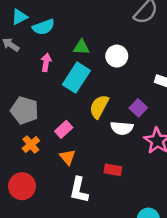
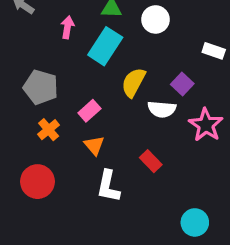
red rectangle: (113, 170) -> (151, 161), turned 36

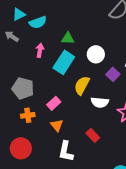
white circle: (156, 19) -> (96, 54), moved
purple square: (182, 84) -> (113, 74), moved
orange cross: (49, 130) -> (28, 115), turned 32

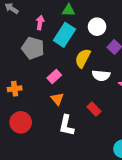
gray pentagon: (23, 88) -> (33, 48), moved
orange cross: (28, 115) -> (15, 89), moved

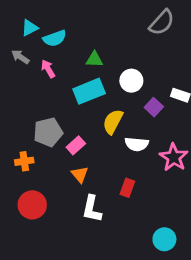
pink arrow: (40, 23) -> (48, 69), moved, turned -40
cyan rectangle: (64, 35) -> (89, 91), turned 35
gray pentagon: (33, 48) -> (48, 132), moved, turned -30
red rectangle: (94, 109) -> (127, 188), turned 64

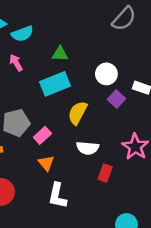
white circle: (131, 81) -> (106, 74), moved
white semicircle: (137, 144) -> (88, 148), moved
red rectangle: (127, 188) -> (105, 173), moved

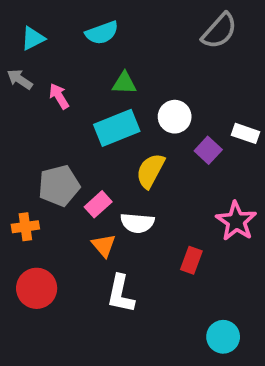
cyan semicircle: (22, 34) -> (102, 33), moved
white circle: (106, 74) -> (175, 117), moved
white semicircle: (88, 148) -> (137, 223), moved

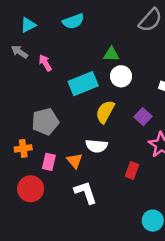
green triangle: (124, 83) -> (111, 54), moved
purple square: (208, 150) -> (143, 117), moved
pink rectangle: (98, 204) -> (49, 162), moved, turned -35
white L-shape: (121, 294) -> (86, 192), turned 150

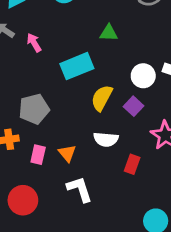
white circle: (121, 76) -> (143, 76), moved
purple square: (143, 117) -> (134, 106), moved
white semicircle: (97, 146) -> (106, 139), moved
red circle: (31, 189) -> (23, 200), moved

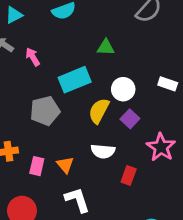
white circle: (143, 76) -> (123, 89), moved
gray pentagon: (34, 109) -> (45, 111), moved

